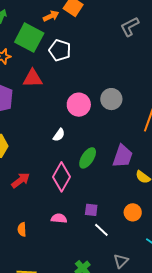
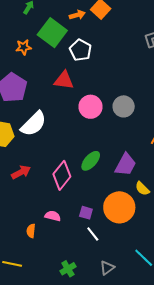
red triangle: (33, 78) -> (64, 80), moved
white semicircle: (59, 135) -> (34, 124), moved, size x2.0
orange circle: (133, 212) -> (119, 207), moved, size x1.8
orange semicircle: (22, 229) -> (31, 231), moved

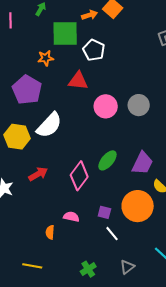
green square: (52, 33) -> (65, 34), turned -36
orange star: (24, 47) -> (46, 58), moved

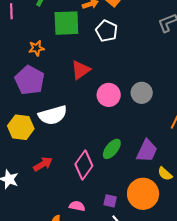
white pentagon: (94, 50) -> (106, 31), moved
orange star: (46, 58) -> (37, 48), moved
red triangle: (78, 81) -> (81, 70), turned -40
white semicircle: (49, 125) -> (53, 115), turned 32

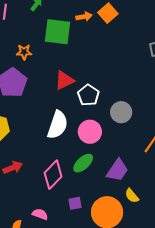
white pentagon: (106, 31) -> (88, 95), moved
pink circle: (109, 95) -> (90, 132), moved
white semicircle: (53, 115) -> (58, 125), moved, turned -64
purple square: (110, 201) -> (75, 203), moved, turned -32

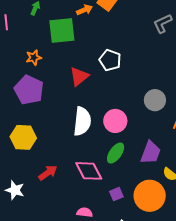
white pentagon: (88, 95) -> (110, 60), moved
gray circle: (121, 112) -> (155, 100), moved
pink diamond: (53, 175) -> (89, 171), turned -60

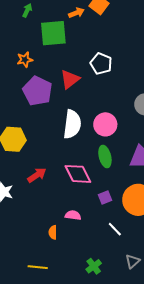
purple pentagon: (29, 90) -> (37, 91), moved
green ellipse: (116, 153) -> (105, 157), turned -50

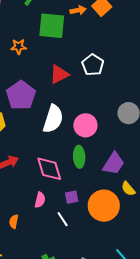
purple pentagon: (37, 91) -> (21, 95), moved
pink semicircle: (73, 215) -> (40, 200), moved, turned 84
white line: (115, 229) -> (63, 219), moved

